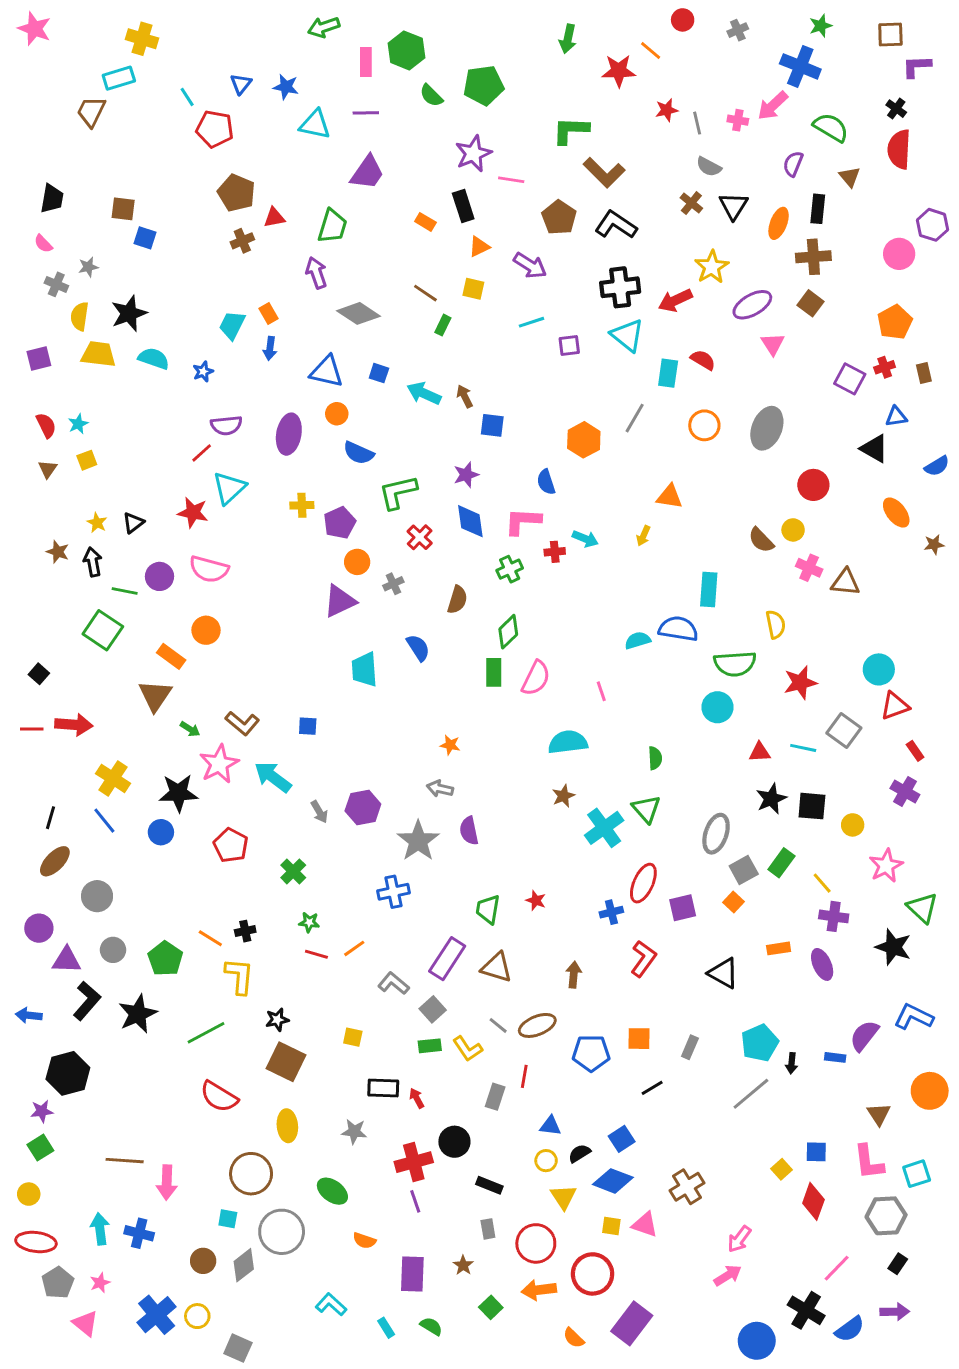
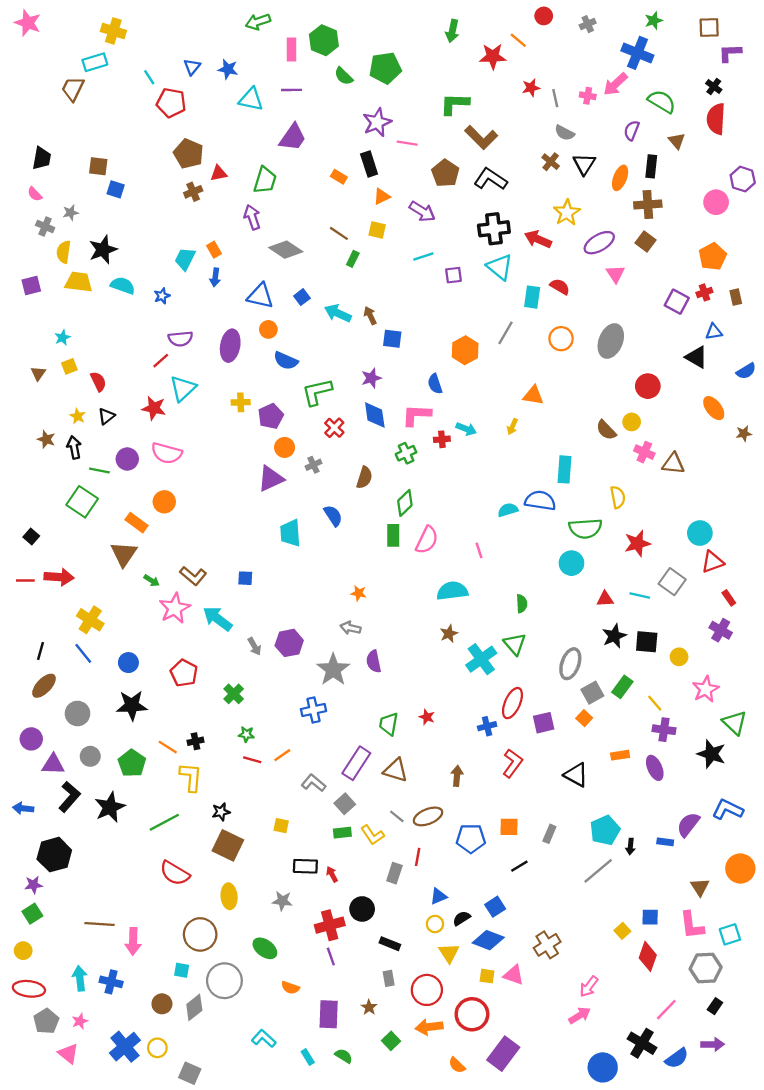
red arrow: (675, 300) -> (538, 239), turned 48
blue square: (379, 373) -> (302, 297), turned 35
red semicircle: (46, 425) -> (98, 381), moved
black star: (178, 793) -> (132, 705), moved
blue triangle: (550, 1126) -> (438, 896), turned -30

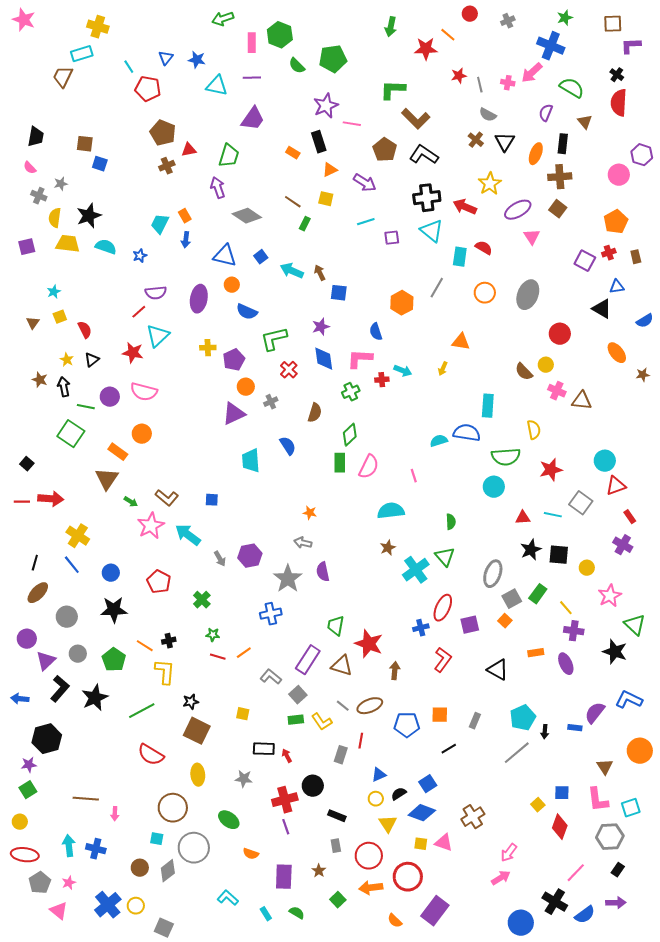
red star: (427, 717) -> (369, 644), moved, size x2.0
purple triangle: (53, 764) -> (46, 661), turned -45
pink arrow: (133, 941) -> (115, 814), size x0.6

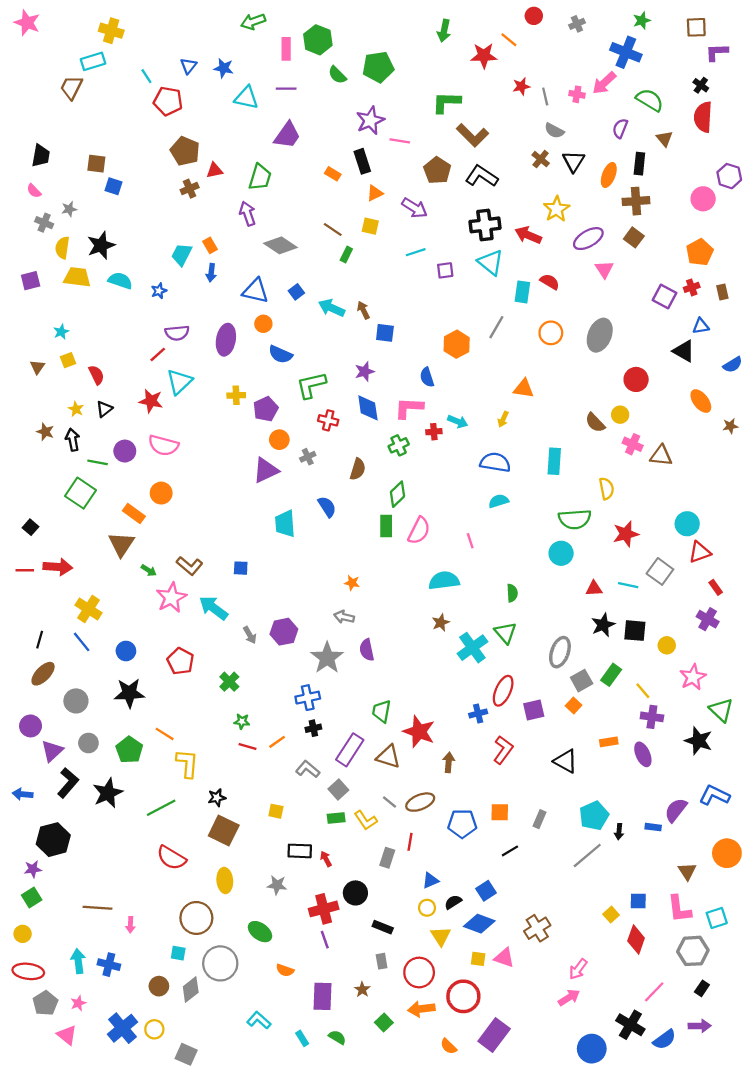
red cross: (289, 370) -> (328, 420), turned -30
blue semicircle: (467, 433) -> (495, 462), moved
black cross: (169, 641) -> (313, 728), moved

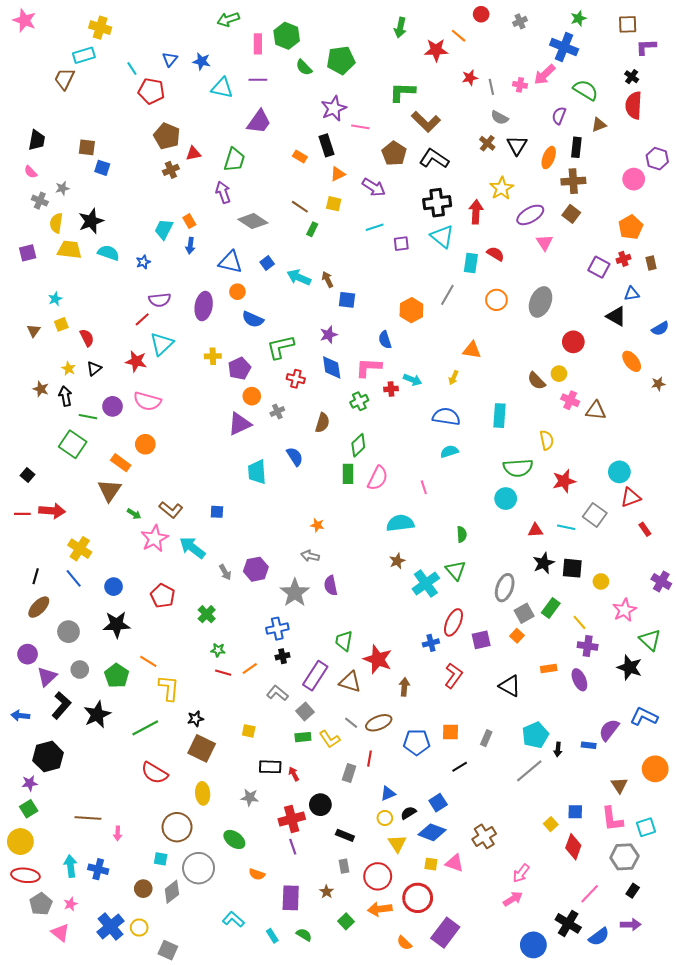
brown triangle: (664, 139) -> (599, 125), turned 49
red arrow: (528, 235) -> (476, 212), turned 70
purple cross: (708, 619) -> (661, 581), moved
yellow circle: (23, 934) -> (20, 842), size x1.6

